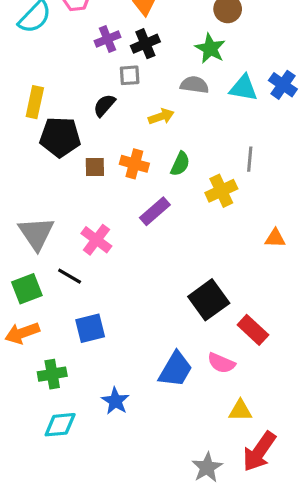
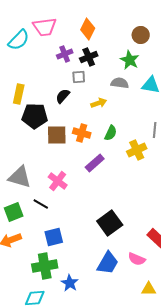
brown square: (95, 167) -> (57, 135), size x1.5
gray triangle: (36, 233) -> (20, 177), turned -40
black square: (209, 300) -> (110, 223), moved
green cross: (52, 374) -> (45, 266), moved, size x1.4

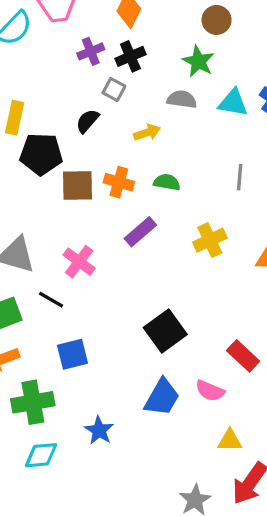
gray square: (79, 77) -> (114, 89), turned 32
green semicircle: (111, 133) -> (167, 182), turned -105
yellow cross: (137, 150) -> (210, 240), moved
green cross: (45, 266) -> (33, 402), moved

